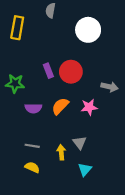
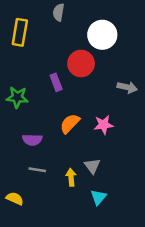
red circle: (71, 72) -> (81, 64), moved
gray arrow: (110, 87) -> (127, 87), moved
purple semicircle: (33, 108) -> (32, 140), moved
yellow semicircle: (32, 167) -> (15, 198), moved

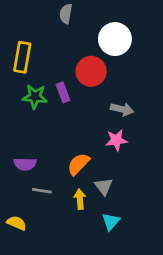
yellow rectangle: (20, 32) -> (22, 57), moved
gray arrow: (127, 87) -> (122, 109), moved
green star: (17, 97) -> (35, 97), moved
orange semicircle: (70, 123) -> (78, 164), moved
purple semicircle: (32, 140) -> (25, 164), moved

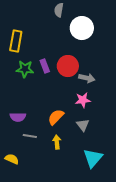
gray semicircle: (66, 14) -> (59, 10), moved
red circle: (91, 71) -> (68, 66), moved
gray triangle: (104, 186) -> (83, 125), moved
cyan triangle: (111, 222) -> (93, 158), moved, size x1.5

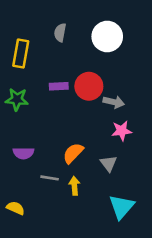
gray semicircle: (59, 10) -> (60, 33), moved
purple rectangle: (45, 66) -> (59, 86), turned -72
green star: (25, 69) -> (17, 99), moved
pink star: (83, 100) -> (122, 131), moved
gray line: (30, 136) -> (50, 178), moved

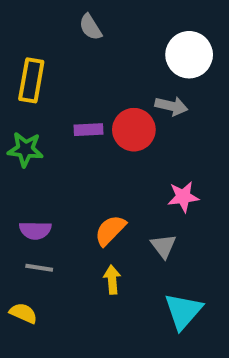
gray semicircle: (60, 33) -> (90, 27), moved, turned -42
white circle: (107, 36) -> (189, 55), moved
gray arrow: (114, 102) -> (171, 106), moved
gray line: (50, 178) -> (39, 268), moved

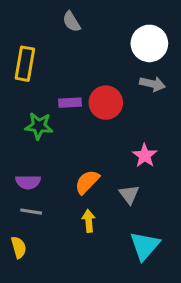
gray arrow: (171, 106) -> (152, 84), moved
green star: (25, 149) -> (39, 126), moved
pink star: (183, 197) -> (145, 156), turned -30
yellow semicircle: (23, 313) -> (19, 247), turned 50

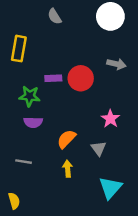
white circle: (149, 43) -> (110, 16), moved
purple semicircle: (28, 182) -> (33, 122), moved
yellow semicircle: (19, 247) -> (14, 201), moved

